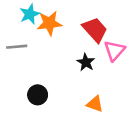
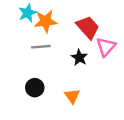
gray line: (17, 47) -> (41, 47), moved
orange triangle: (95, 104) -> (72, 96), moved, turned 35

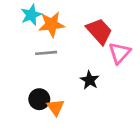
black star: (79, 57) -> (90, 80), moved
orange triangle: (72, 96) -> (56, 107), moved

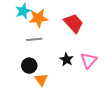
pink triangle: (120, 53) -> (89, 61), moved
black circle: (39, 99) -> (29, 66), moved

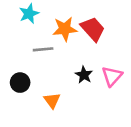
orange star: (38, 18) -> (65, 29), moved
black circle: (29, 66) -> (20, 83), moved

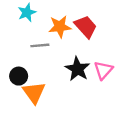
black star: (84, 75) -> (77, 69), size x1.5
orange triangle: (52, 100) -> (34, 93), moved, size x1.5

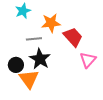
red trapezoid: (86, 27) -> (73, 37), moved
black star: (77, 69) -> (40, 59), moved

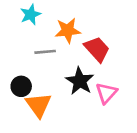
black star: (40, 59) -> (80, 81), moved
pink triangle: (88, 60) -> (106, 93), moved

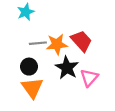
orange star: (68, 30) -> (57, 44), moved
black circle: (21, 86) -> (29, 67), moved

